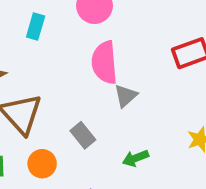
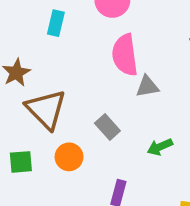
gray triangle: (126, 96) -> (147, 86), turned 35

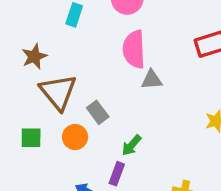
gray rectangle: (107, 127) -> (98, 112), moved
green arrow: (160, 147) -> (132, 145), moved, turned -30

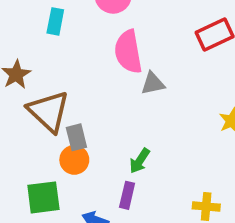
gray rectangle: (98, 112) -> (76, 137), moved, turned 30
green square: (31, 138) -> (43, 197), moved, size x1.4

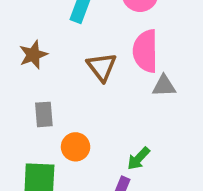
brown triangle: (49, 111) -> (102, 67), moved, size x0.7
gray rectangle: (76, 137) -> (44, 114), moved

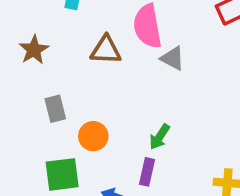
brown triangle: (102, 67) -> (106, 50), turned -40
gray triangle: (164, 86) -> (173, 58), turned 40

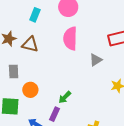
brown triangle: (106, 50) -> (30, 44), moved
gray triangle: (173, 58) -> (96, 60), moved, turned 48

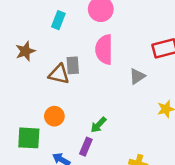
brown triangle: (30, 44) -> (59, 74), moved
gray rectangle: (14, 72) -> (73, 65), moved

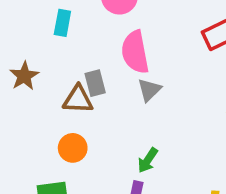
gray triangle: (137, 76) -> (149, 90), moved
orange circle: (54, 116) -> (73, 148), moved

